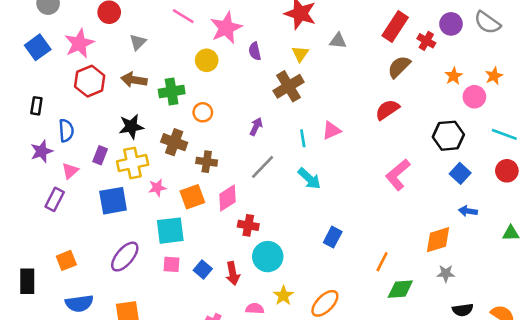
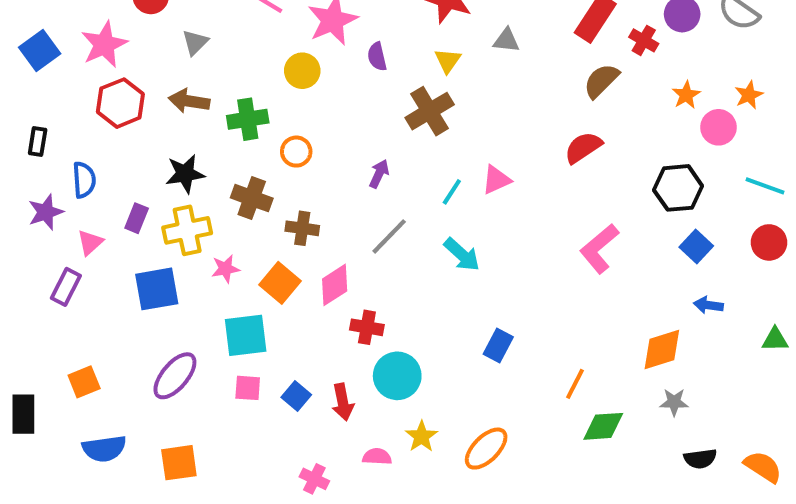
cyan line: (303, 138) -> (452, 192), turned 42
orange square: (192, 197) -> (280, 283), turned -30

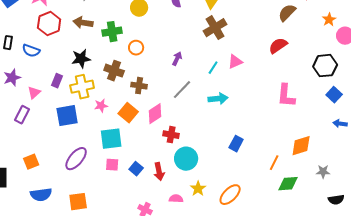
brown cross: (430, 111) -> (215, 28), moved
blue semicircle: (84, 180) -> (31, 51), moved, turned 114
pink L-shape: (599, 249) -> (286, 96), turned -45
cyan arrow: (462, 255) -> (218, 99), turned -48
orange diamond: (662, 350) -> (301, 146), moved

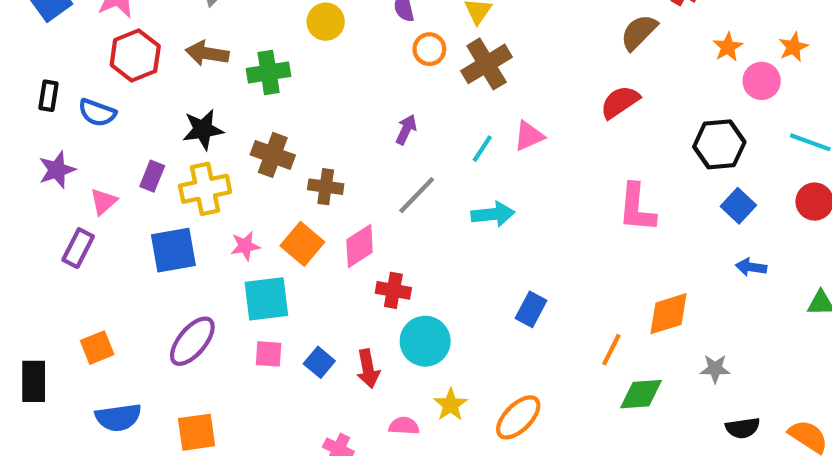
orange circle: (136, 48) -> (429, 49), moved
pink star: (101, 106) -> (245, 246), moved

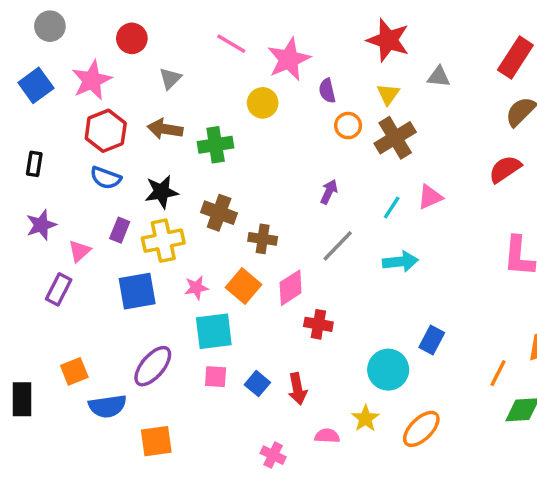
blue semicircle: (97, 113) -> (106, 178), moved
cyan circle: (425, 341) -> (388, 370), moved
blue semicircle: (118, 417) -> (107, 406), moved

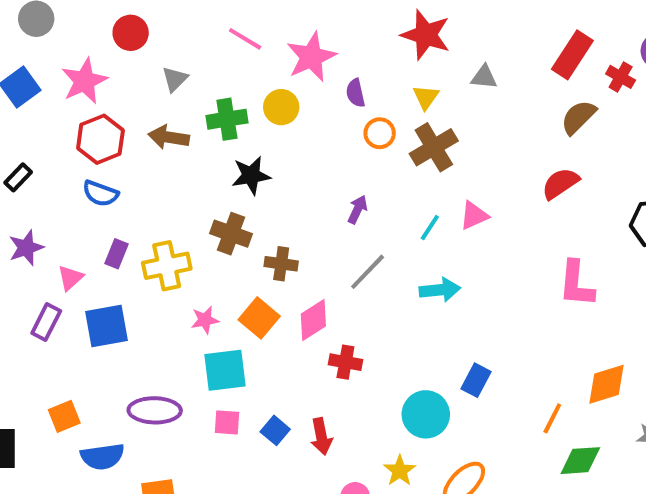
green cross: (216, 145) -> (227, 119), moved
black rectangle: (34, 164) -> (18, 177), turned 35
black star: (162, 192) -> (251, 175), moved
blue square: (137, 291) -> (106, 326), moved
purple ellipse: (153, 366) -> (155, 410), turned 51

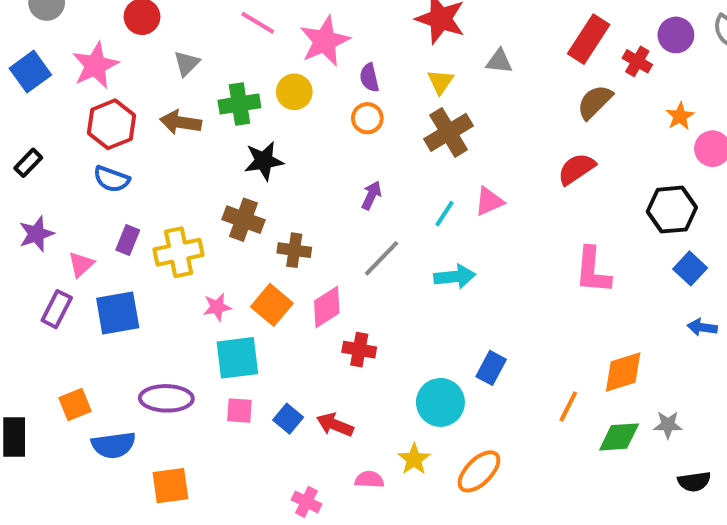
orange circle: (380, 133) -> (367, 118), moved
red arrow: (321, 436) -> (335, 425), turned 123
green diamond: (580, 461) -> (619, 437), moved

